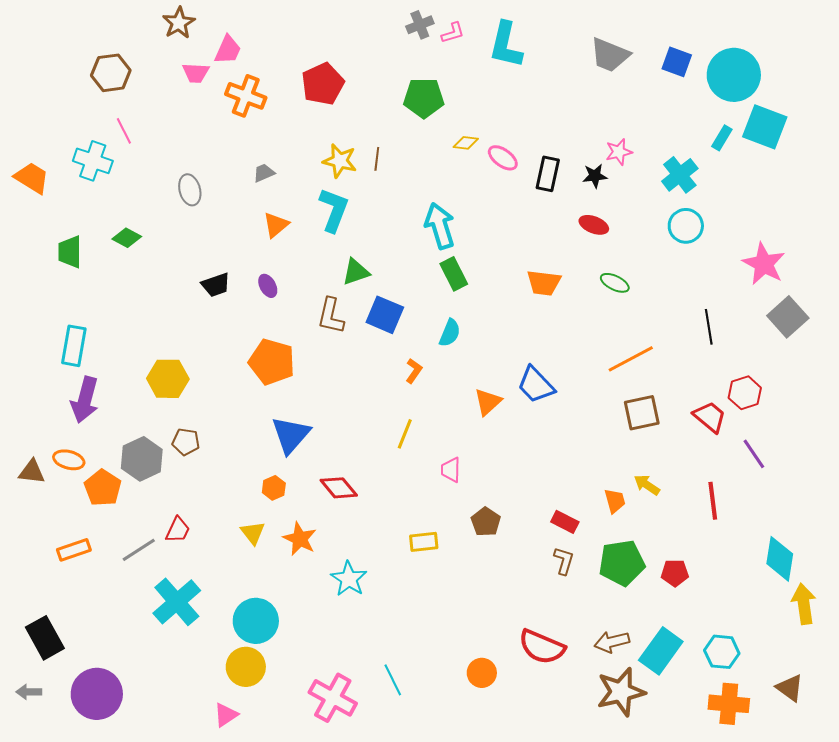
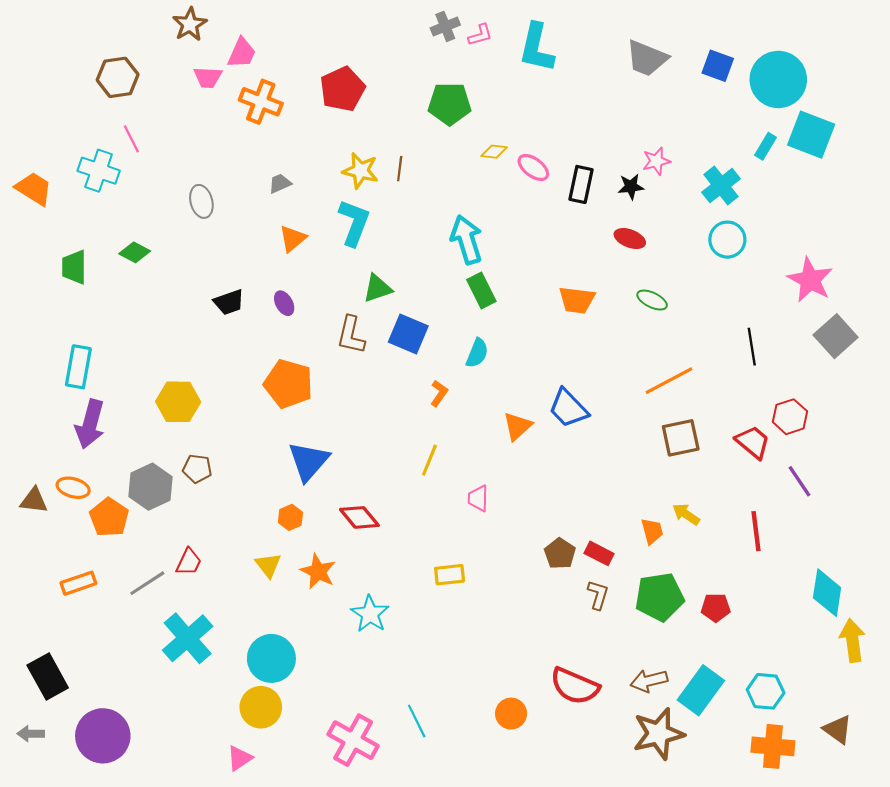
brown pentagon: (486, 522) -> (560, 553), moved

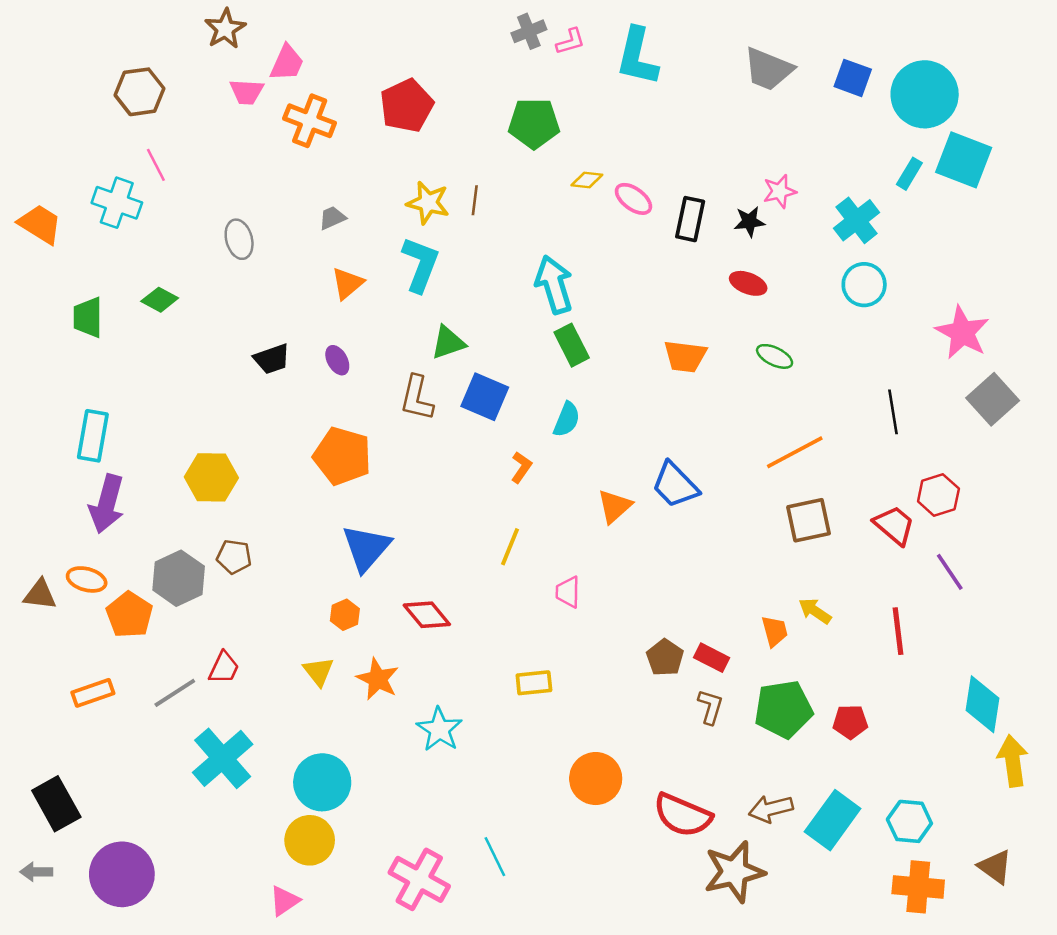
orange circle: (511, 714) -> (596, 779), moved, size x1.4
brown star: (658, 734) -> (734, 872), moved

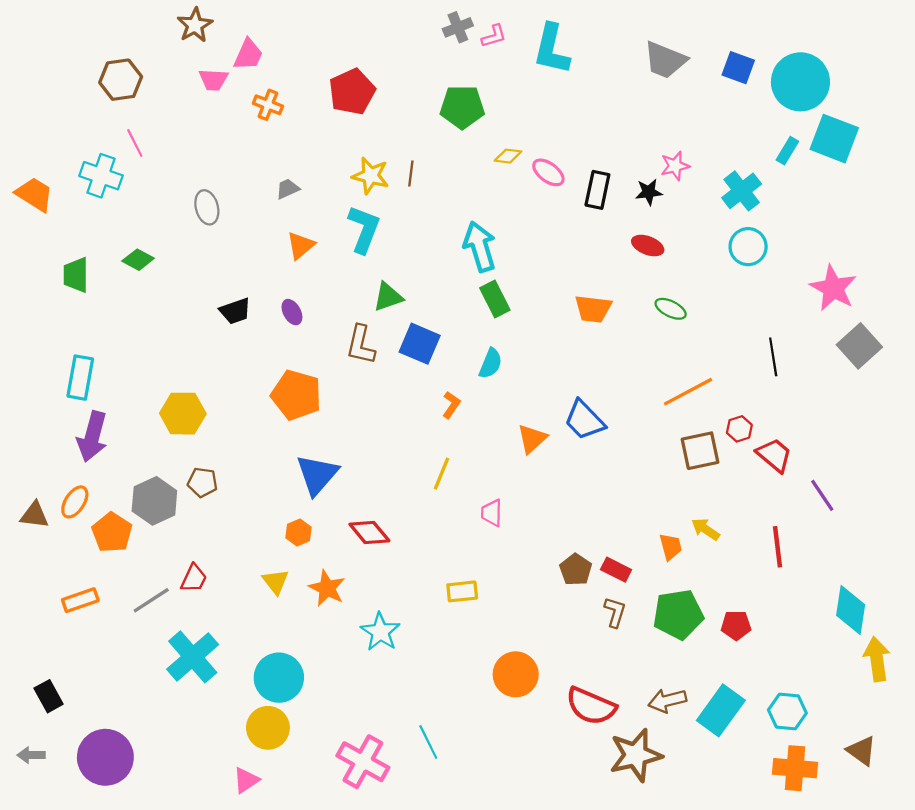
orange cross: (310, 121) -> (268, 105), size x0.7
red hexagon: (938, 495) -> (739, 429), moved, size x0.7
orange ellipse: (87, 579) -> (75, 502), turned -72
black rectangle: (56, 804) -> (49, 696), size x0.7

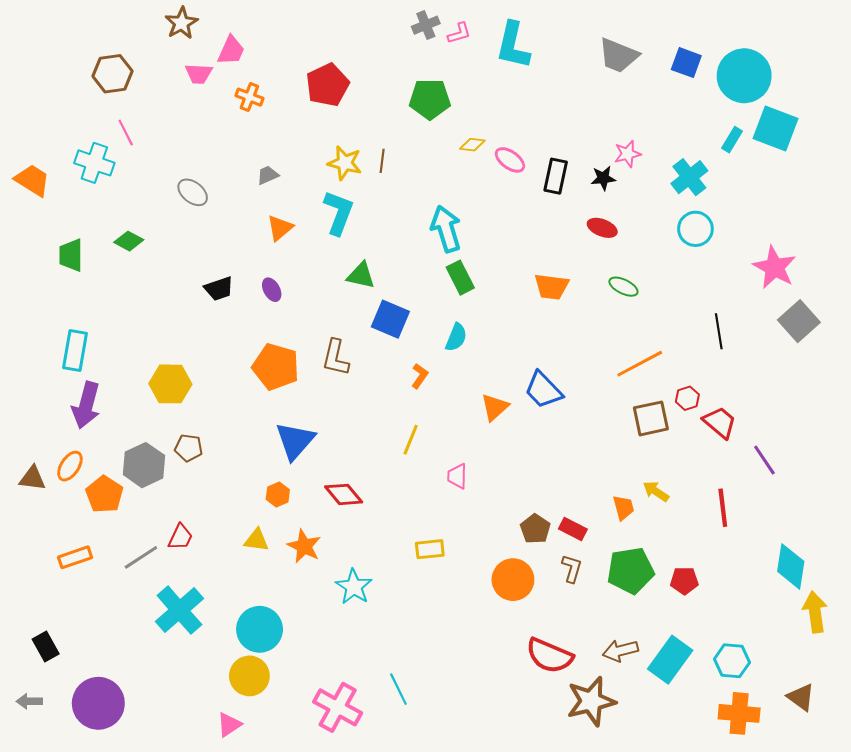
gray ellipse: (207, 207) -> (193, 192), turned -36
green triangle: (388, 297) -> (361, 275), turned 32
brown L-shape: (361, 345) -> (336, 358), moved
yellow triangle: (276, 582) -> (256, 540), turned -44
orange circle: (516, 674) -> (513, 580), moved

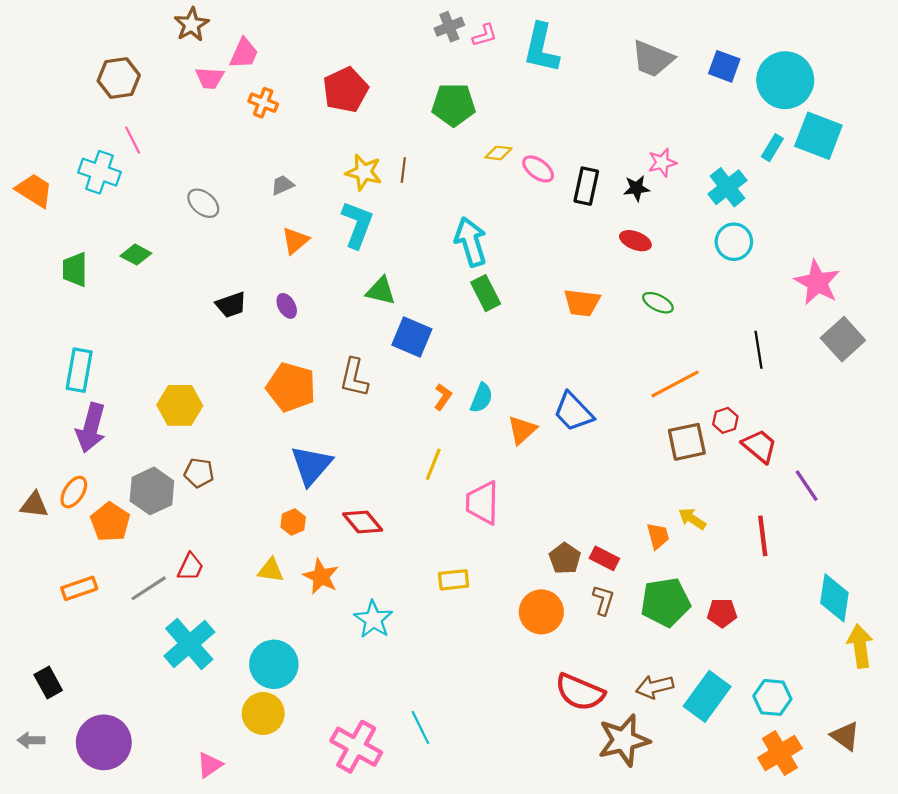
cyan semicircle: (456, 337) -> (481, 398), moved
pink trapezoid: (457, 476) -> (482, 503), size x1.6
orange cross: (739, 713) -> (780, 753), turned -36
pink triangle: (229, 725) -> (210, 765), moved

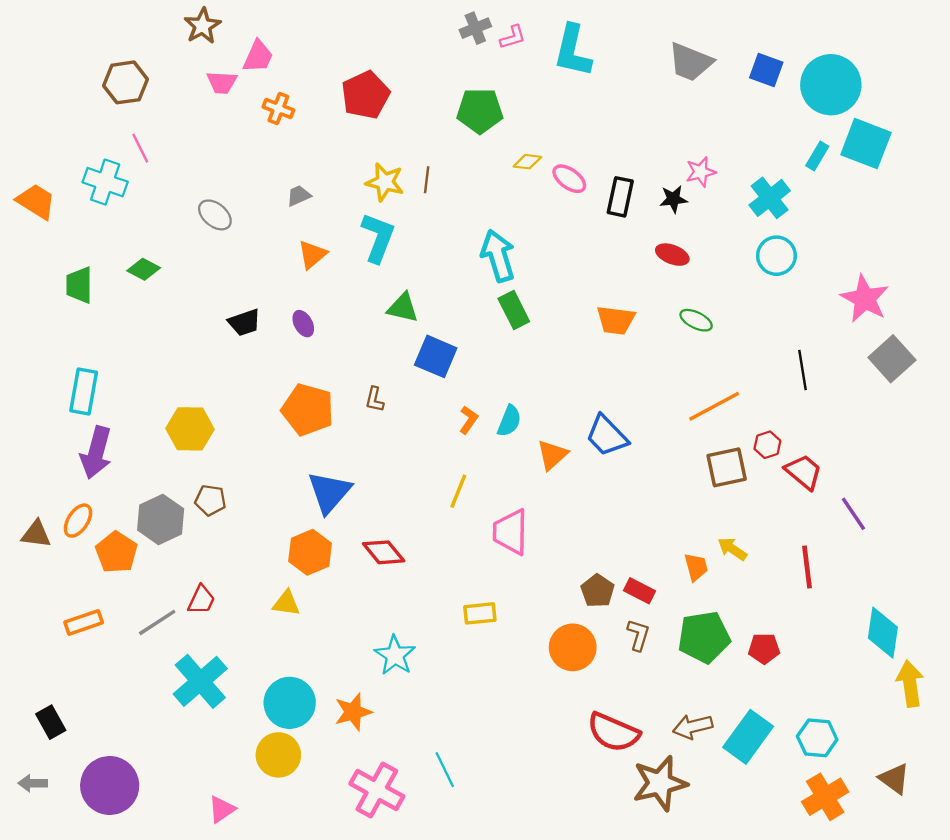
brown L-shape: (354, 378) -> (375, 399), size x0.6
orange hexagon: (293, 522) -> (310, 552), size x1.6
orange star: (321, 577) -> (353, 712), moved, turned 30

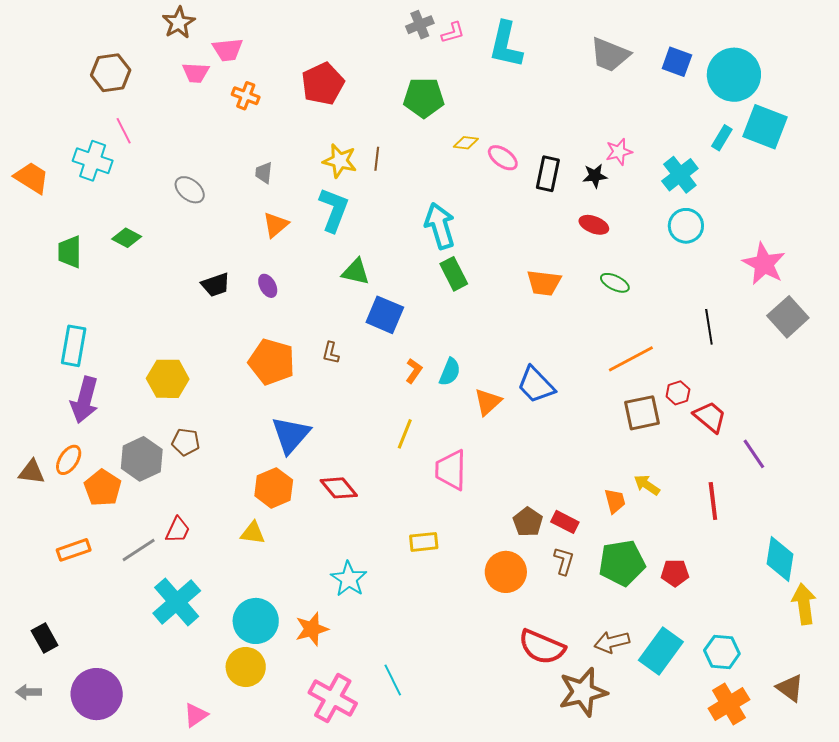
pink trapezoid: (258, 56) -> (228, 50), turned 60
gray trapezoid: (299, 196) -> (264, 173), turned -60

